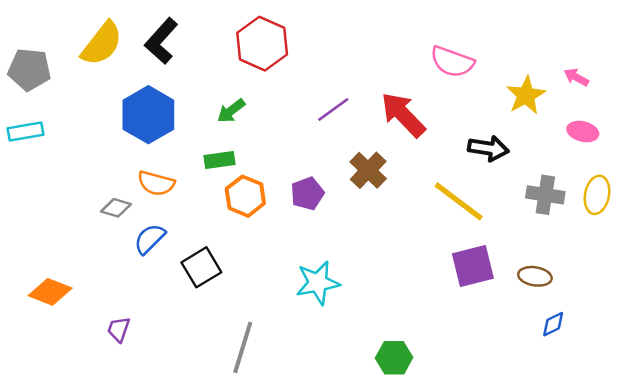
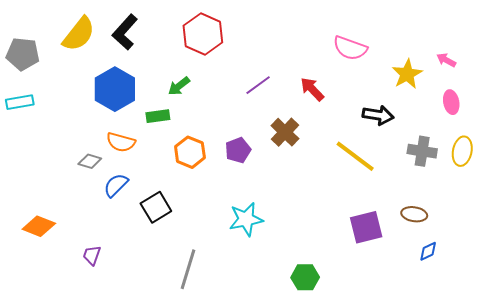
red arrow: (403, 115) -> (312, 89), size x0.7
pink ellipse: (583, 132) -> (451, 102), turned 65
green rectangle: (219, 160) -> (158, 116), moved
purple square: (473, 266) -> (366, 227), moved

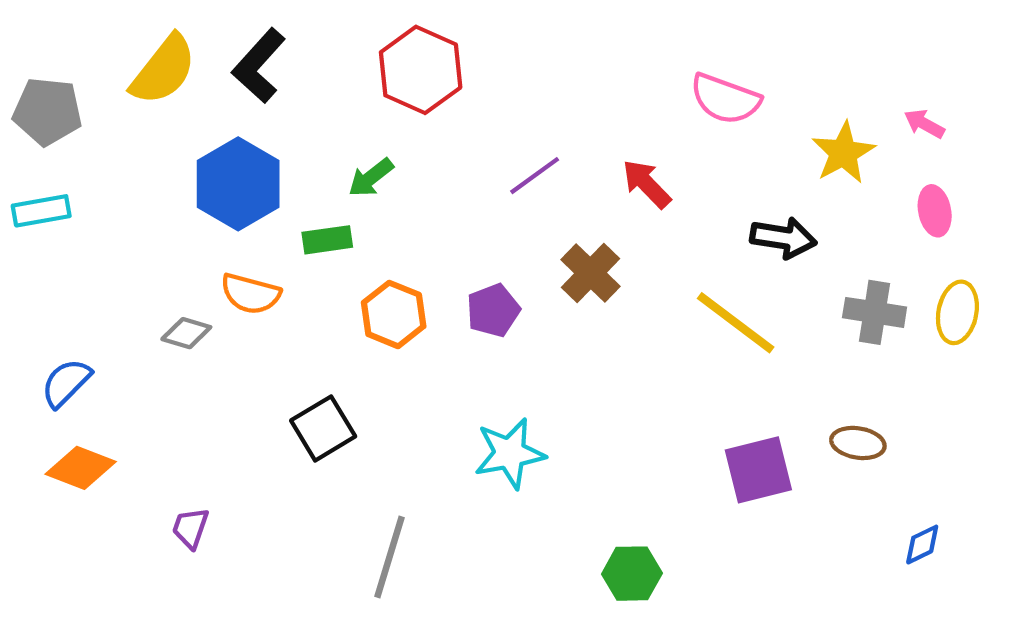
blue semicircle: (116, 185) -> (66, 383), moved
blue diamond: (428, 251) -> (922, 545), moved

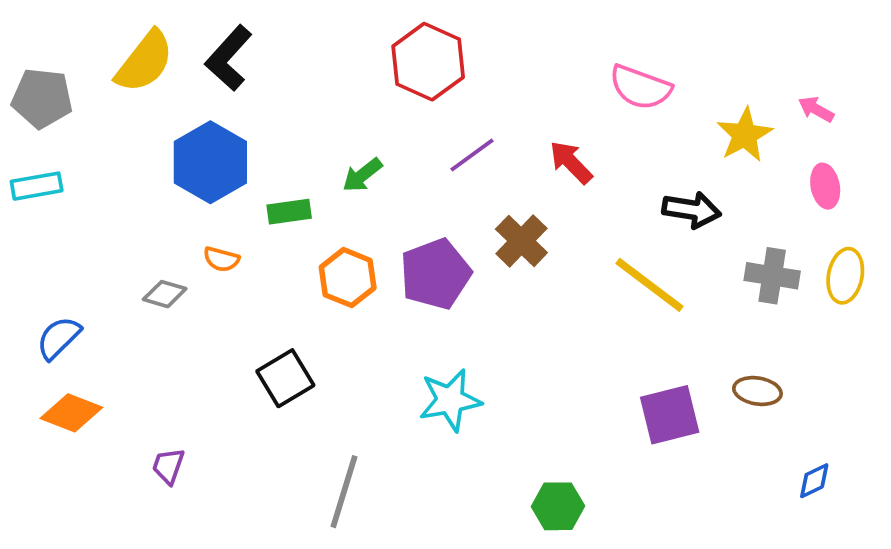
red hexagon: (421, 70) -> (428, 62), moved
green arrow: (371, 178) -> (362, 175), moved
orange semicircle: (251, 294) -> (221, 259), size x0.7
purple pentagon: (493, 310) -> (435, 274), size x1.5

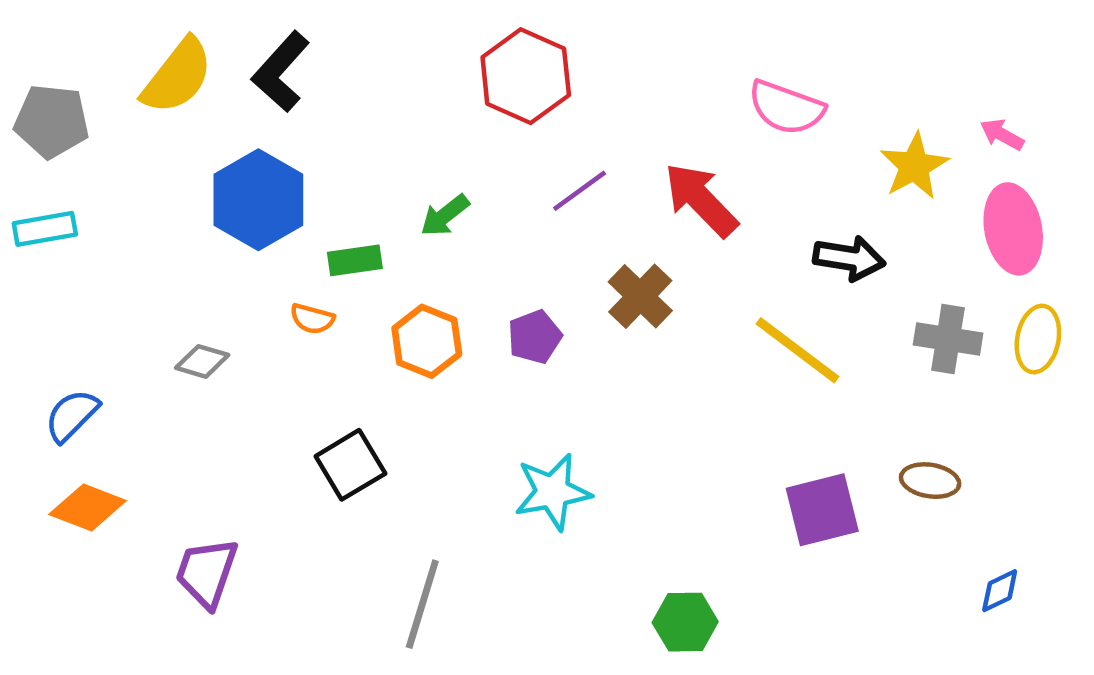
red arrow: (571, 162) -> (701, 200), size x1.4
pink ellipse: (825, 186) -> (1013, 229), size x1.6
orange semicircle: (221, 259) -> (312, 319), moved
purple pentagon: (435, 274) -> (535, 337), size x0.6
purple trapezoid: (168, 466) -> (207, 573), size x1.6

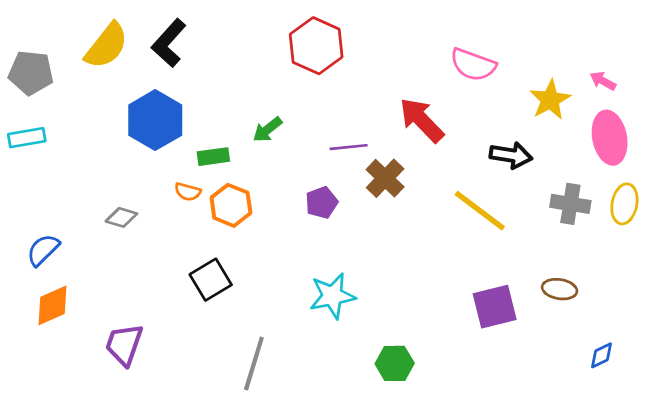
purple line: (580, 191) -> (349, 147), moved, turned 30
orange hexagon: (427, 341) -> (231, 205), moved
orange diamond: (88, 508) -> (52, 305), turned -45
green hexagon: (685, 622) -> (395, 363), moved

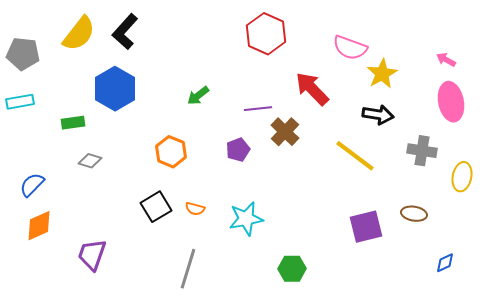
red hexagon: (316, 46) -> (266, 34), moved
yellow star: (550, 100) -> (382, 74), moved
green rectangle: (213, 157) -> (73, 123), moved
orange semicircle: (188, 192) -> (195, 209), moved
yellow ellipse: (624, 204) -> (462, 177), moved

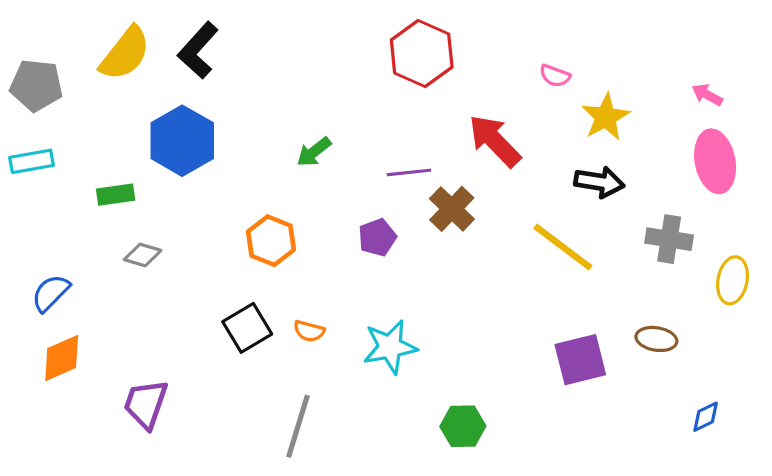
pink semicircle: (350, 48) -> (555, 76), size x0.6

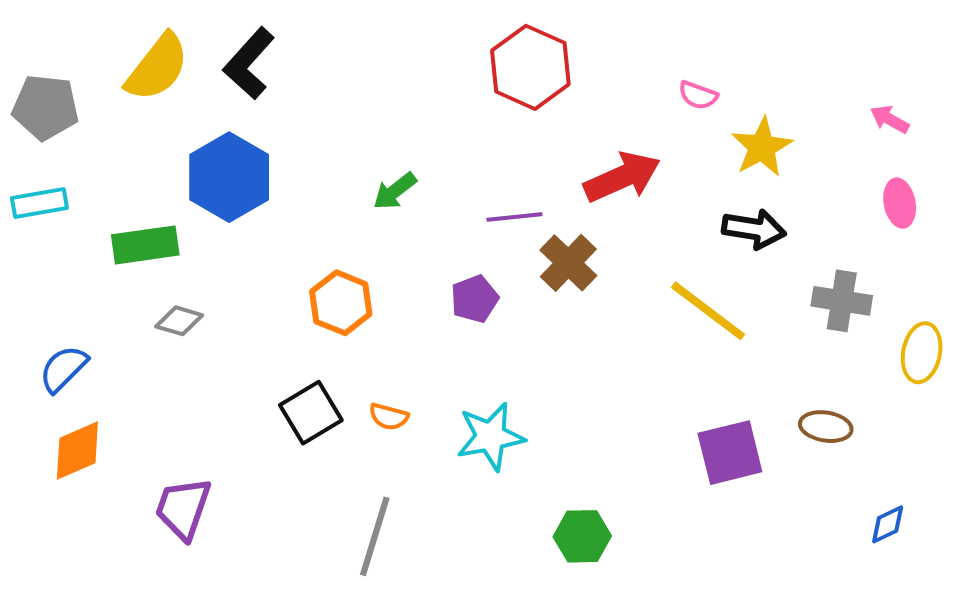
red arrow: (495, 141) -> (622, 177), turned 110
pink ellipse: (715, 161) -> (900, 203), size x0.6
green rectangle: (116, 195) -> (145, 245), size x1.4

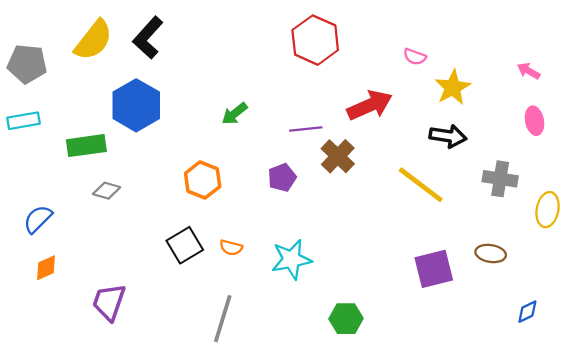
orange diamond: (77, 451) -> (46, 268), size x0.7

